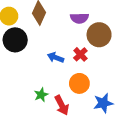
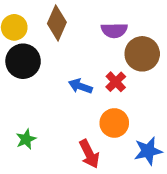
green star: (41, 95) -> (26, 139), moved

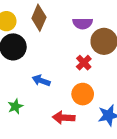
blue arrow: (80, 86) -> (41, 81), moved
red arrow: (89, 154) -> (64, 118), turned 120

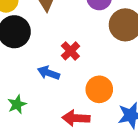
red cross: (84, 63) -> (70, 51), moved

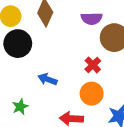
red cross: (70, 51) -> (93, 65), moved

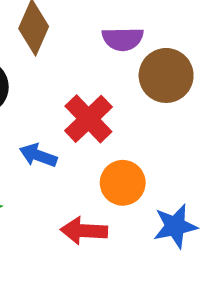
red cross: (93, 65) -> (88, 119), moved, size x1.5

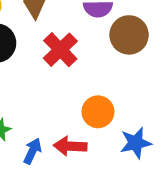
red cross: (88, 119) -> (60, 50), moved
blue arrow: (38, 155) -> (33, 151), moved, turned 95

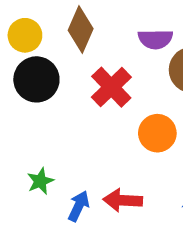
orange circle: (98, 112) -> (157, 133), moved

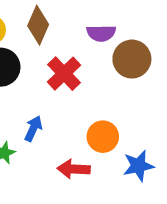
orange circle: (157, 133) -> (103, 137), moved
blue arrow: (79, 206) -> (33, 129), moved

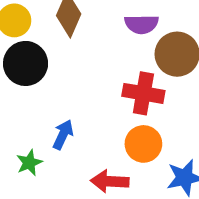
red cross: (64, 74) -> (143, 93), moved, turned -36

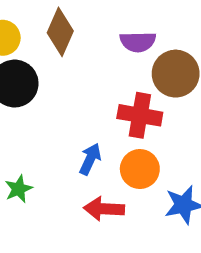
blue arrow: (63, 135) -> (90, 159), moved

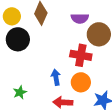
blue arrow: (90, 159) -> (56, 77), turned -35

